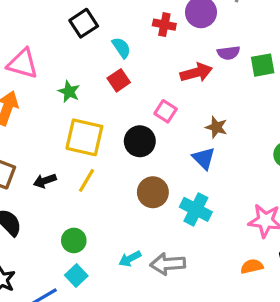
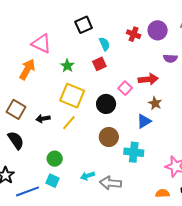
red arrow: (196, 73) -> (148, 79), moved
blue triangle: (204, 158) -> (144, 121), turned 35
cyan cross: (196, 209) -> (134, 152), turned -30
cyan square: (76, 275) -> (53, 181), turned -32

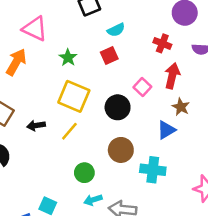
red cross: (134, 34) -> (162, 43), moved
cyan semicircle: (104, 44) -> (116, 30), turned 88
red arrow: (148, 79) -> (172, 76), turned -72
green circle: (55, 159) -> (84, 173), moved

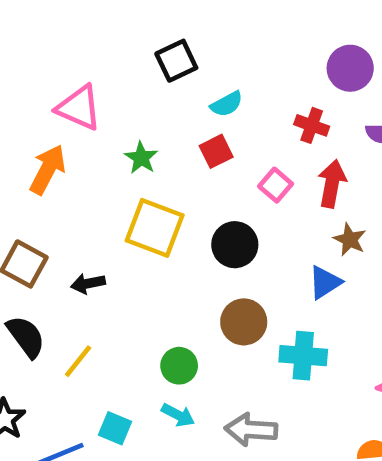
pink square: (142, 87) -> (276, 185), moved
yellow line: (69, 131) -> (78, 361), moved
cyan arrow: (93, 200) -> (178, 415), moved, turned -132

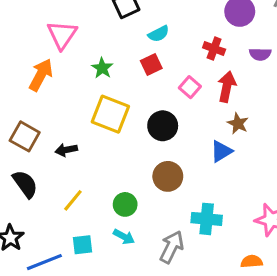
pink triangle: (79, 108) -> (62, 35), turned 40
cyan cross: (303, 356) -> (207, 219), moved
yellow line: (78, 361) -> (73, 200), moved
cyan square: (115, 428) -> (83, 245), turned -30
gray arrow: (251, 430) -> (172, 247), turned 112

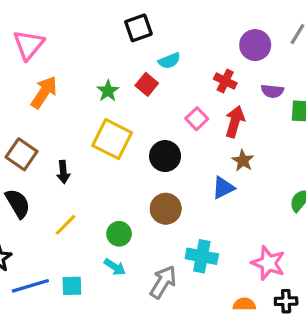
pink triangle: (62, 35) -> (29, 45), moved
red square: (151, 65) -> (147, 84), moved, turned -30
black arrow: (66, 150) -> (63, 172), turned -90
cyan square: (83, 245) -> (72, 286), moved

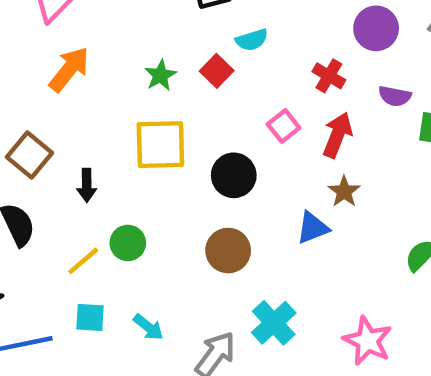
yellow square: (112, 139) -> (160, 145), turned -33
green circle: (119, 234) -> (128, 243), moved
cyan cross: (202, 256) -> (274, 323), turned 32
cyan square: (72, 286) -> (90, 317), moved

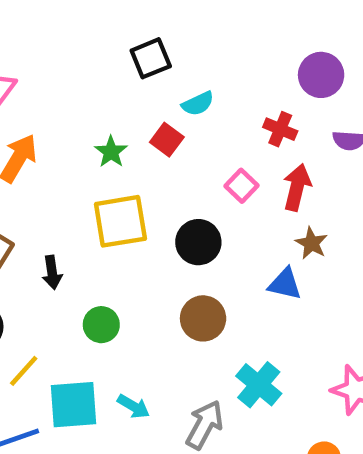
blue triangle: (313, 228) -> (285, 284), turned 42
yellow line: (83, 261) -> (24, 371), moved
cyan square: (90, 317) -> (74, 405), size x1.6

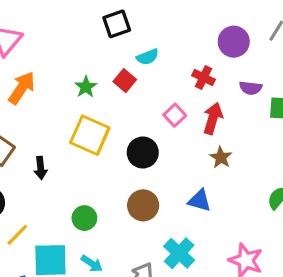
yellow square: (120, 221) -> (90, 135), turned 30
blue triangle: (285, 284) -> (200, 201), moved
green circle: (101, 325) -> (84, 218), moved

